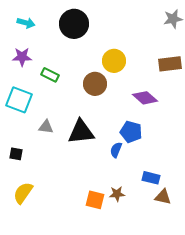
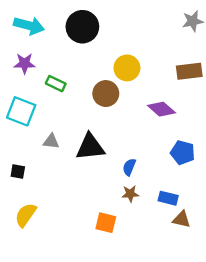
cyan arrow: (26, 23) -> (29, 26), size x1.5
blue pentagon: (131, 132) -> (183, 153), moved
brown star: (117, 194) -> (130, 194), moved

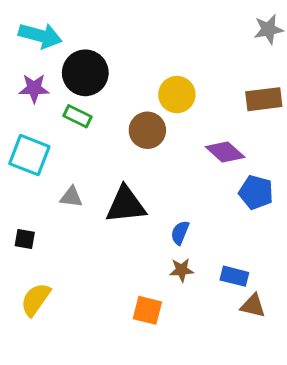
black circle: (82, 27) -> (85, 73), moved
blue pentagon: (183, 153) -> (256, 192), moved

